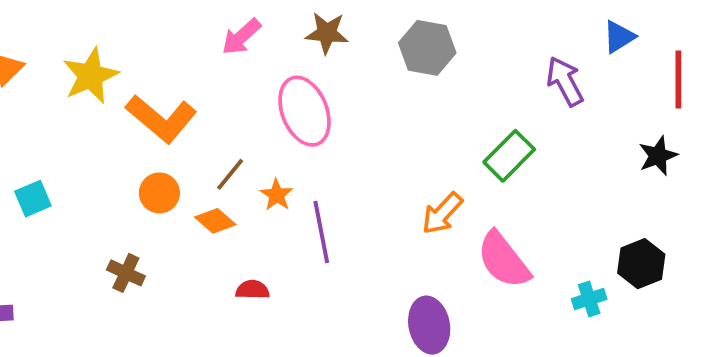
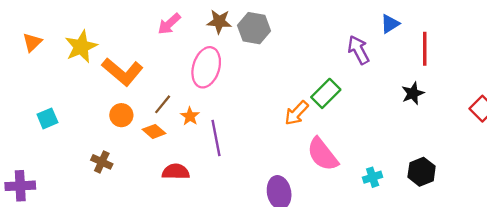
gray hexagon: (427, 48) -> (254, 28), moved
pink ellipse: (305, 111) -> (206, 67), turned 39
orange arrow: (442, 213) -> (296, 113), moved
black hexagon: (641, 264) -> (422, 172), moved
red semicircle: (252, 290) -> (176, 172), size x1.4

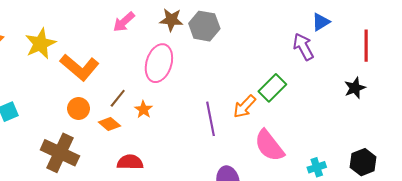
blue triangle: (390, 24) -> (321, 22), moved
purple line: (216, 138) -> (210, 119), moved
brown cross: (102, 162) -> (60, 153), size x1.8

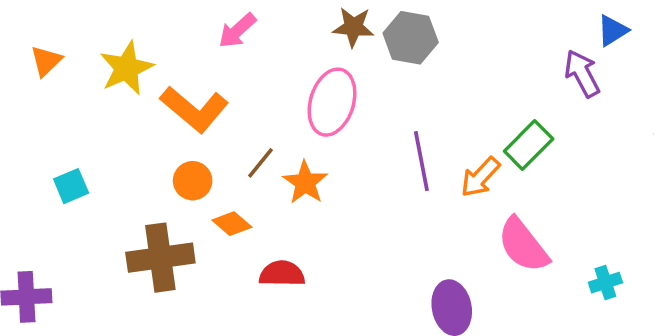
pink arrow: (124, 22) -> (237, 31), moved
orange star: (143, 110) -> (305, 183), size x1.4
purple line: (210, 119) -> (421, 161), moved
orange diamond: (109, 124) -> (232, 224), moved
brown cross: (60, 153) -> (160, 258), turned -33

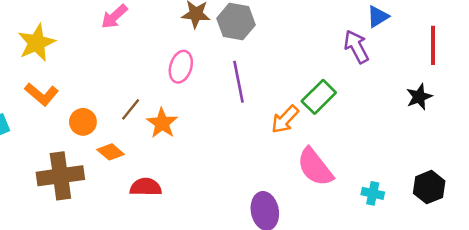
pink ellipse: (332, 102) -> (181, 67), size x0.7
orange L-shape: (194, 109) -> (42, 94), moved, size x0.7
purple line: (421, 161) -> (239, 82), moved
cyan cross: (605, 283) -> (373, 193), turned 30

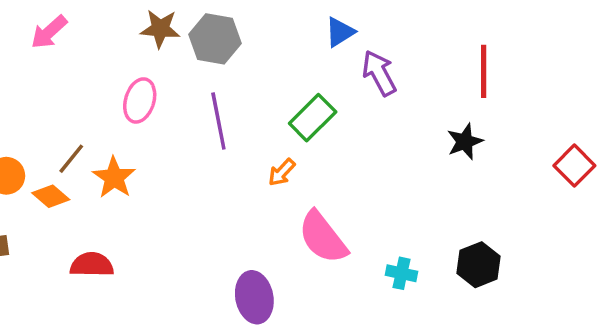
blue triangle: (378, 17) -> (340, 32), moved
green rectangle: (319, 97) -> (313, 118), moved
orange arrow: (285, 119) -> (282, 172), size x0.7
orange diamond: (111, 152) -> (51, 196), moved

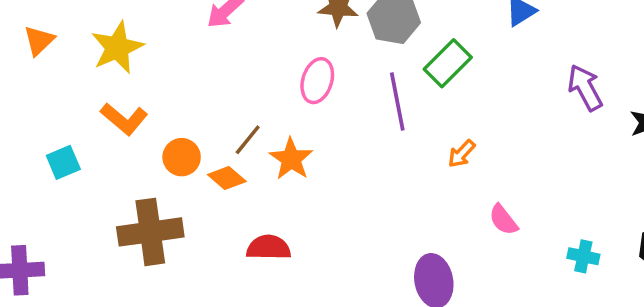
purple arrow: (379, 73) -> (585, 88), moved
green rectangle: (313, 118) -> (448, 63), moved
pink semicircle: (323, 237) -> (503, 220), size x0.6

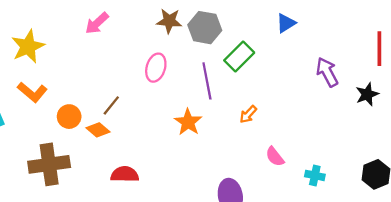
orange star: (291, 159) -> (188, 122), moved
cyan cross: (583, 256) -> (315, 175), moved

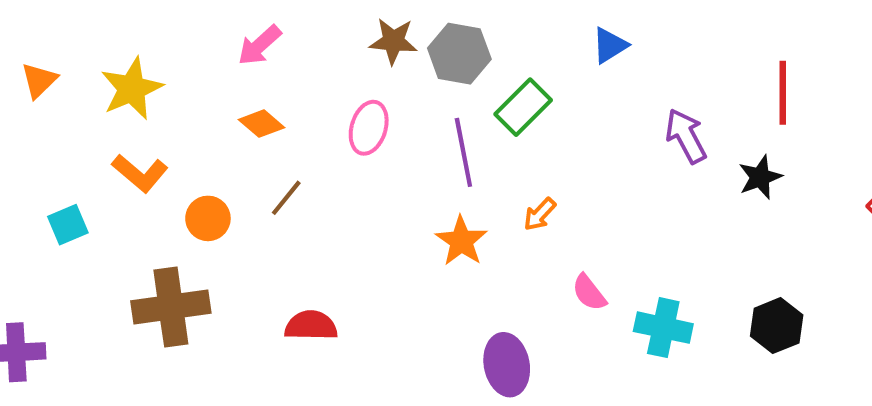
orange star: (188, 122) -> (461, 241), moved
orange diamond: (98, 130) -> (262, 124), moved
cyan cross: (315, 175) -> (663, 328), size x1.5

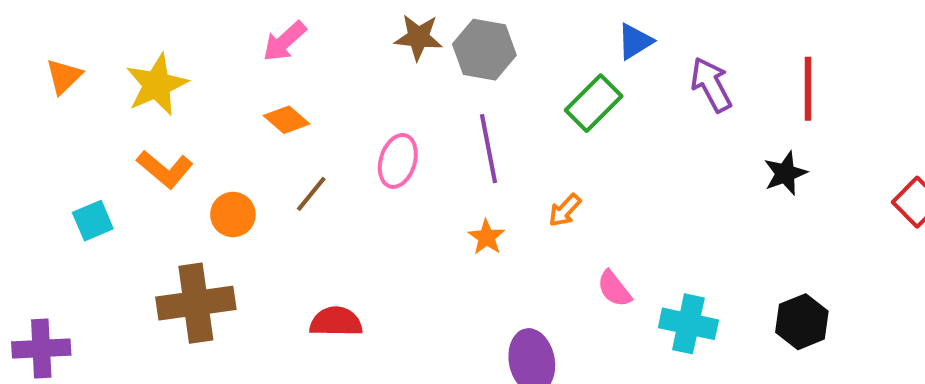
green rectangle: (523, 107) -> (594, 103), moved
pink ellipse: (369, 128) -> (398, 161), moved
purple arrow: (686, 136) -> (711, 85), moved
orange star: (461, 241) -> (486, 237), size x0.7

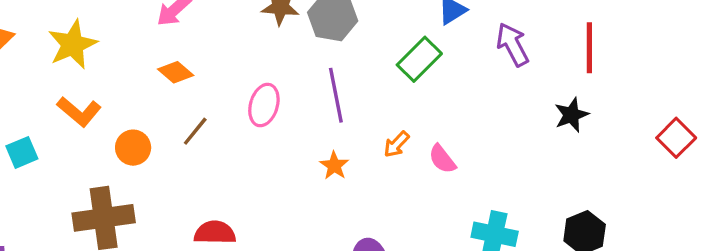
pink semicircle: (614, 289) -> (442, 159), moved

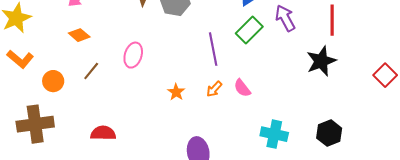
green rectangle: (419, 59) -> (249, 30), moved
purple line: (336, 95) -> (213, 49), moved
black star: (571, 115) -> (321, 61), size x1.4
orange arrow: (396, 144) -> (214, 89), moved

